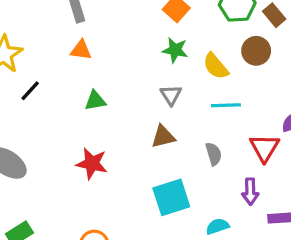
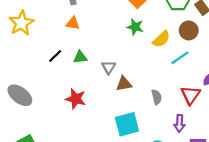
yellow semicircle: (216, 66) -> (161, 39), turned -96
black line: (30, 91) -> (55, 56), moved
gray triangle: (171, 95) -> (109, 67), moved
cyan line: (226, 105) -> (180, 58), moved, turned -36

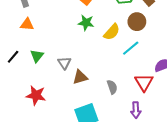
green triangle: (80, 57) -> (37, 56), turned -40

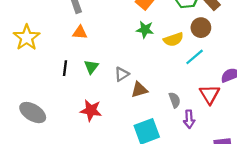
yellow semicircle: (112, 32) -> (173, 39), turned 30
black line: (13, 57) -> (65, 68), turned -32
gray triangle: (64, 63) -> (122, 74), turned 32
purple arrow: (136, 110) -> (189, 119), moved

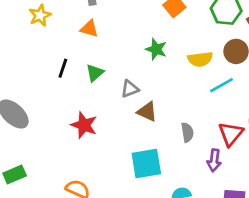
green star: (145, 30) -> (156, 49), moved
yellow star: (27, 38) -> (40, 15), moved, size x0.7
brown triangle: (139, 90) -> (147, 112), turned 30
purple arrow: (189, 119) -> (214, 160), moved

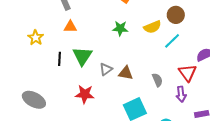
yellow star: (40, 15) -> (36, 38), moved
green triangle: (95, 73) -> (82, 56), size x1.5
gray triangle: (130, 89) -> (106, 69), moved

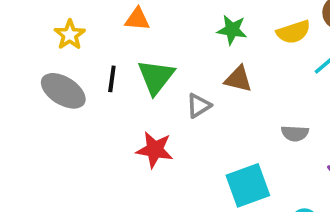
brown triangle: (126, 73) -> (238, 79), moved
gray semicircle: (157, 80) -> (295, 133), turned 112
gray ellipse: (34, 100) -> (63, 91), moved

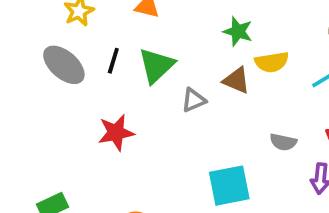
yellow semicircle: (293, 32) -> (272, 62), moved
red star: (155, 150) -> (116, 133), moved, turned -30

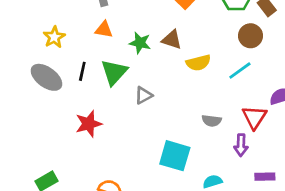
green star: (238, 31) -> (140, 43), moved
brown triangle: (236, 80) -> (172, 40), moved
cyan square: (229, 186) -> (175, 156), turned 32

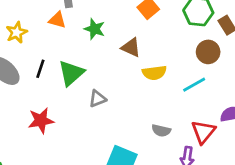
orange triangle: (104, 30) -> (57, 20), moved
green star: (140, 43) -> (95, 29), moved

